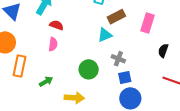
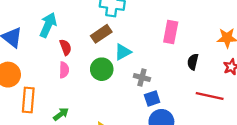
brown rectangle: (116, 17) -> (101, 34), moved
red semicircle: (57, 25) -> (65, 47), turned 56
green circle: (89, 69) -> (102, 69), moved

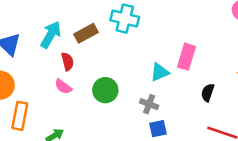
brown rectangle: (101, 34) -> (86, 33), moved
cyan triangle: (123, 52) -> (160, 72), moved
pink semicircle: (64, 70) -> (63, 87), turned 119

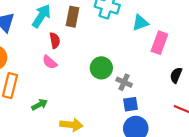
brown rectangle: (86, 33) -> (72, 17), turned -54
cyan triangle: (160, 72) -> (140, 23), moved
green circle: (105, 90) -> (101, 68), moved

